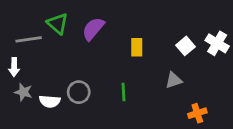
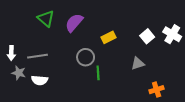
gray line: (29, 39) -> (38, 56), moved
yellow rectangle: (137, 47) -> (109, 37), turned 64
gray circle: (79, 92) -> (86, 57), moved

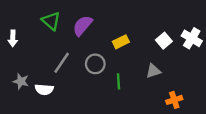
white arrow: (11, 53) -> (13, 38), moved
gray line: (38, 56) -> (62, 63), moved, turned -48
green line: (98, 73) -> (118, 81), moved

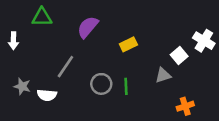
green triangle: (51, 21) -> (42, 17), moved, turned -42
white square: (164, 41) -> (179, 55), moved
gray circle: (95, 64) -> (101, 84), moved

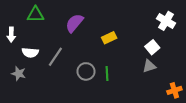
white cross: (204, 41) -> (166, 21), moved
gray triangle: (163, 75) -> (149, 66), moved
white semicircle: (47, 95) -> (30, 52), moved
orange cross: (185, 106) -> (174, 90), moved

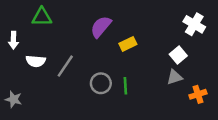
purple semicircle: (74, 23) -> (101, 27), moved
gray star: (19, 74) -> (14, 99), moved
orange cross: (174, 90) -> (198, 94), moved

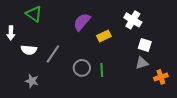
green triangle: (42, 17) -> (34, 14), turned 36
white cross: (194, 24) -> (133, 20), moved
white square: (178, 55) -> (145, 45), turned -32
gray star: (14, 99) -> (32, 81), moved

